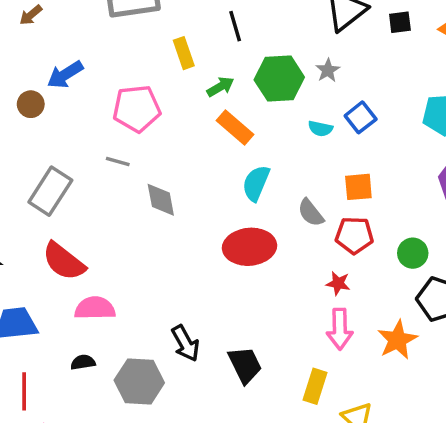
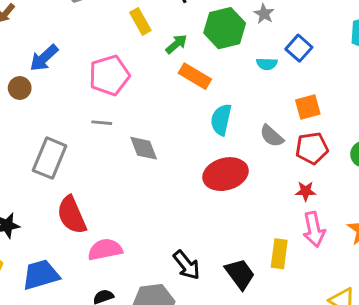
red semicircle: (64, 261) -> (72, 215), turned 39
yellow rectangle: (315, 386) -> (279, 254), moved

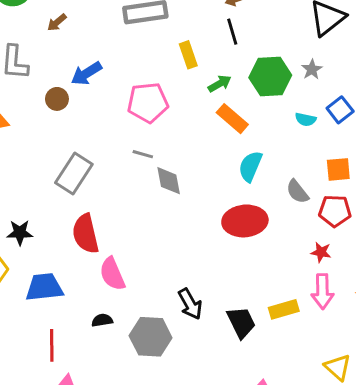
gray line: (102, 123) -> (143, 154), moved
pink semicircle: (105, 249) -> (112, 274), turned -112
yellow rectangle: (279, 254) -> (284, 309), turned 56

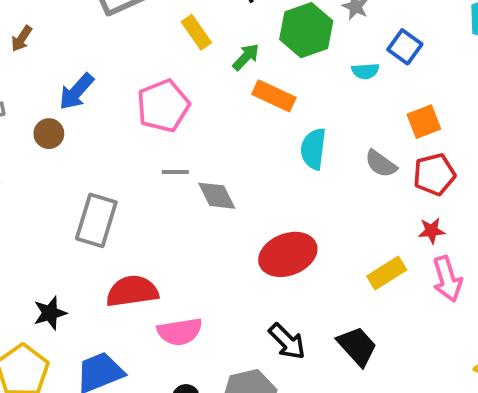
red ellipse: (245, 221) -> (288, 254), moved
red semicircle: (86, 234) -> (132, 291), turned 111
pink semicircle: (112, 274) -> (180, 332), turned -60
yellow rectangle: (284, 309) -> (387, 273), moved

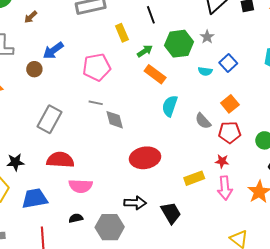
orange square: (424, 122) -> (230, 104), turned -30
black arrow: (287, 341) -> (135, 203), turned -55

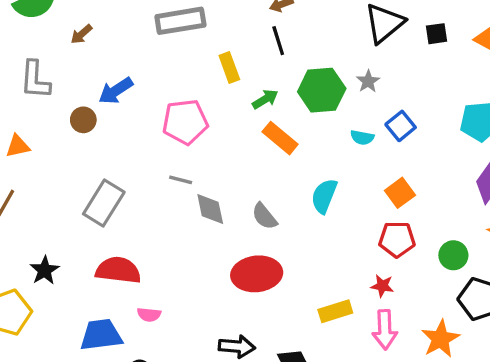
cyan semicircle: (170, 106) -> (324, 196), moved
gray semicircle: (203, 121) -> (264, 216), moved
black star: (15, 162) -> (45, 270), turned -30
pink semicircle: (81, 186) -> (149, 315), size x0.6
blue trapezoid: (35, 198) -> (101, 335), moved

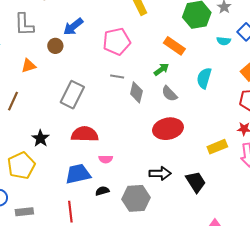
green arrow: (265, 99) -> (161, 69), moved
orange triangle: (18, 146) -> (28, 66), moved
gray diamond: (210, 209) -> (136, 92), turned 30

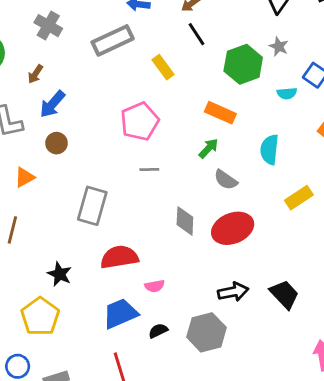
blue arrow: (73, 27) -> (52, 104), moved
gray diamond: (136, 92) -> (185, 221), moved
yellow rectangle: (217, 147) -> (299, 198), moved

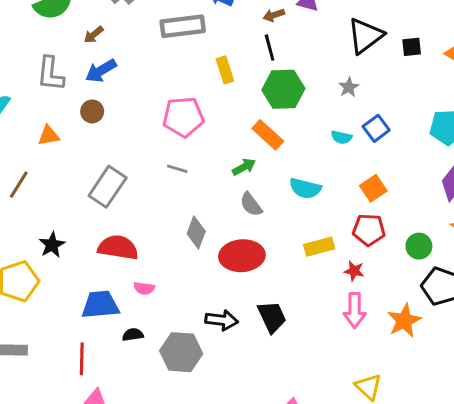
green hexagon: (243, 64) -> (283, 89), moved
cyan semicircle: (269, 150) -> (305, 188), turned -100
black trapezoid: (284, 294) -> (272, 317), moved

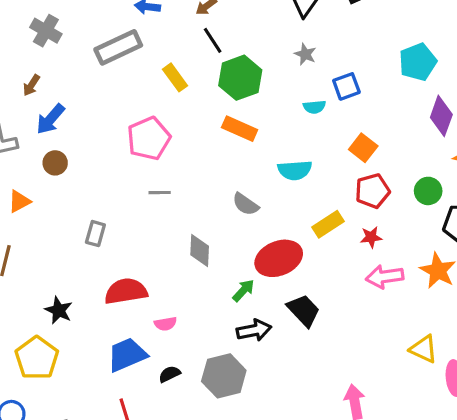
blue square: (376, 128) -> (346, 86), turned 35
green arrow: (244, 167) -> (243, 290), moved
gray rectangle: (108, 187) -> (95, 234), size x0.6
red ellipse: (242, 256) -> (279, 258), moved
pink arrow: (355, 310) -> (385, 277), turned 100

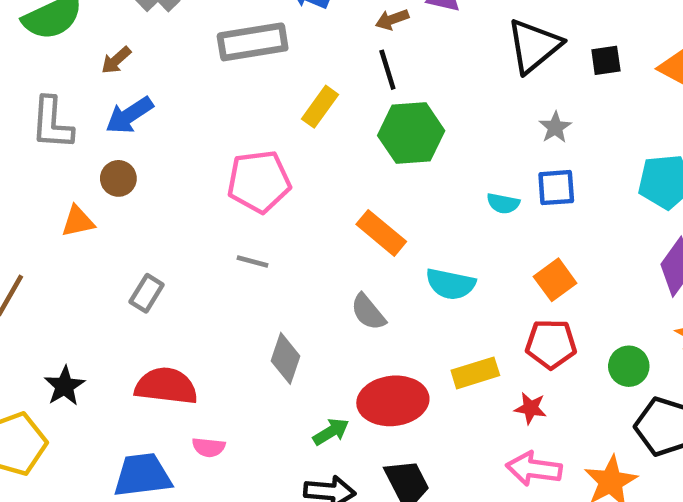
gray star: (305, 54) -> (555, 127), moved
yellow rectangle: (175, 77) -> (320, 107), turned 56
orange rectangle: (240, 129) -> (381, 233), moved
orange triangle: (19, 201) -> (78, 221), moved

